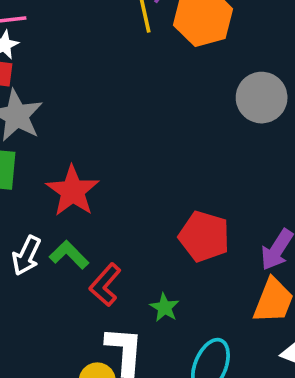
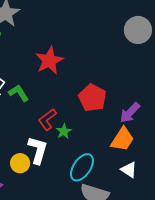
red star: (73, 191) -> (49, 61), moved
red L-shape: (105, 285) -> (47, 120), moved

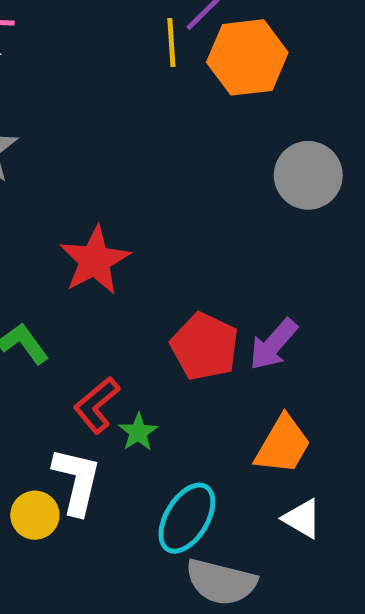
purple arrow: (130, 113) -> (273, 344), moved

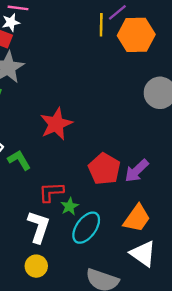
red L-shape: (97, 405) -> (51, 192), turned 32
yellow circle: (35, 515) -> (36, 266), moved
cyan ellipse: (187, 518) -> (86, 228), moved
white triangle: (302, 519) -> (143, 254), size x1.4

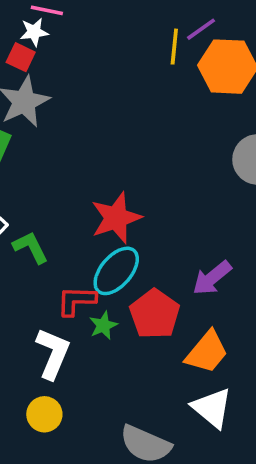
red star: (56, 124) -> (116, 218), moved
red pentagon: (104, 169) -> (155, 314), moved
cyan ellipse: (86, 228) -> (116, 271), moved

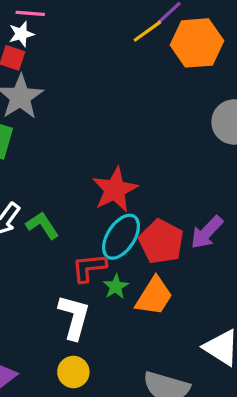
yellow line: (174, 47) -> (147, 31), turned 56
red pentagon: (155, 314) -> (161, 242), moved
orange trapezoid: (207, 352) -> (154, 296), moved

